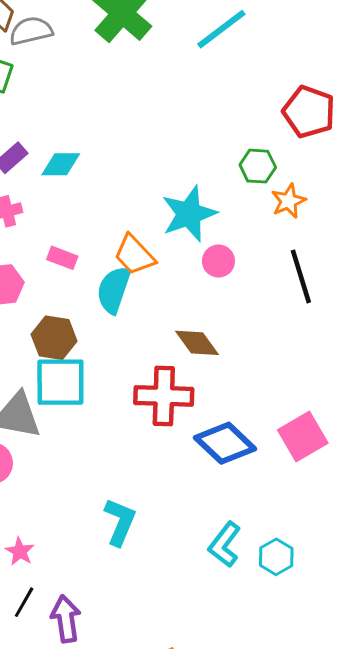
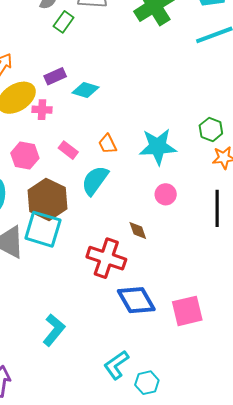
orange trapezoid: (134, 255) -> (108, 144), moved, size x0.7
pink circle: (218, 261) -> (166, 194), moved
brown hexagon: (54, 338) -> (47, 200), size x1.4
brown diamond: (197, 343) -> (138, 231), size x0.7

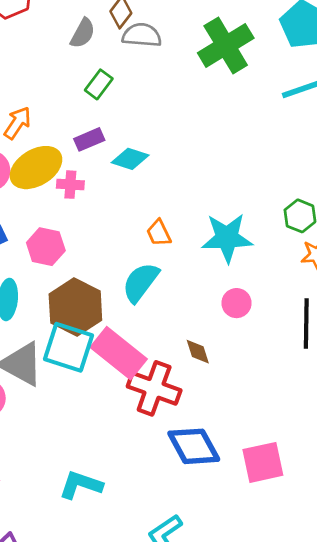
green rectangle: (64, 22) -> (99, 84), moved
pink rectangle: (68, 150) -> (119, 353), moved, size x2.0
cyan L-shape: (54, 330) -> (81, 485), turned -112

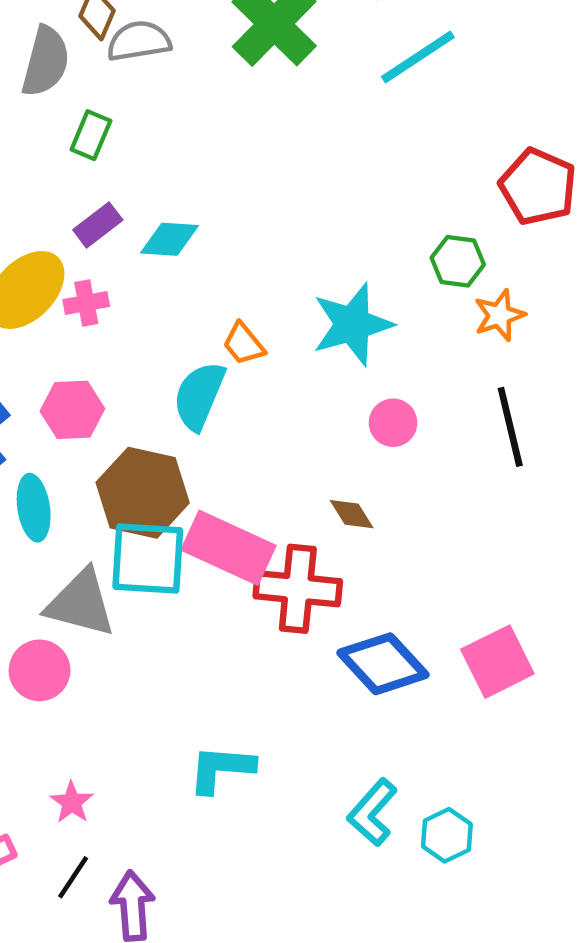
gray semicircle: (83, 33) -> (46, 61), size x1.4
cyan semicircle: (141, 282) -> (199, 396), moved

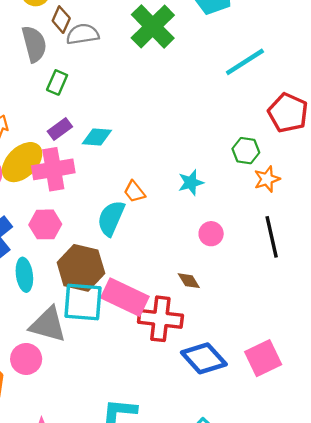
cyan line: (418, 57) -> (245, 62), moved
gray semicircle: (46, 61) -> (34, 44), turned -30
pink cross: (86, 303) -> (53, 169), size x1.8
cyan star: (352, 324) -> (191, 183), size x0.6

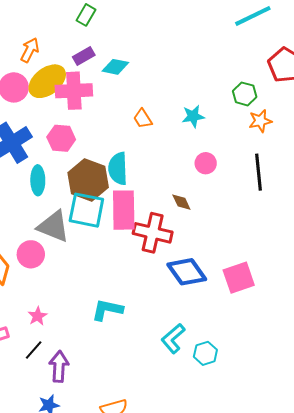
cyan semicircle: (111, 218) -> (118, 169), moved, turned -32
pink rectangle: (125, 297) -> (124, 210), turned 57

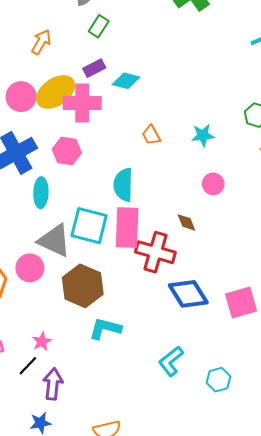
orange arrow: (30, 50) -> (41, 42), moved
brown hexagon: (88, 180) -> (83, 286), moved
pink star: (38, 316) -> (42, 341), moved
cyan hexagon: (205, 353) -> (218, 380), moved

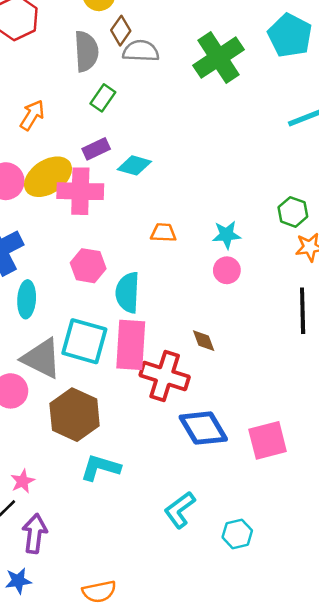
orange trapezoid: (151, 135) -> (163, 233), turned 120
pink hexagon: (67, 151) -> (88, 266), moved
pink circle: (213, 184) -> (227, 270), moved

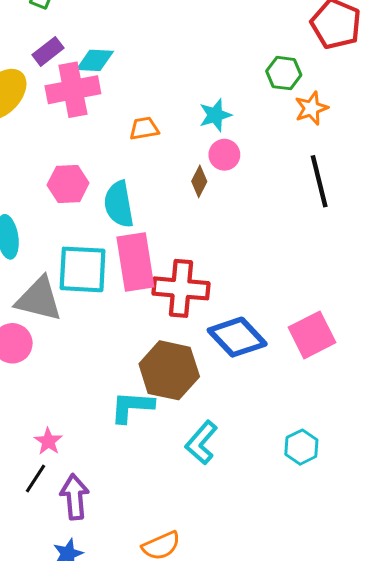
pink cross: (80, 191) -> (73, 90), moved
brown diamond: (204, 341) -> (199, 181), moved, turned 60
brown hexagon: (75, 415) -> (169, 370), moved
cyan L-shape: (180, 510) -> (201, 443), moved

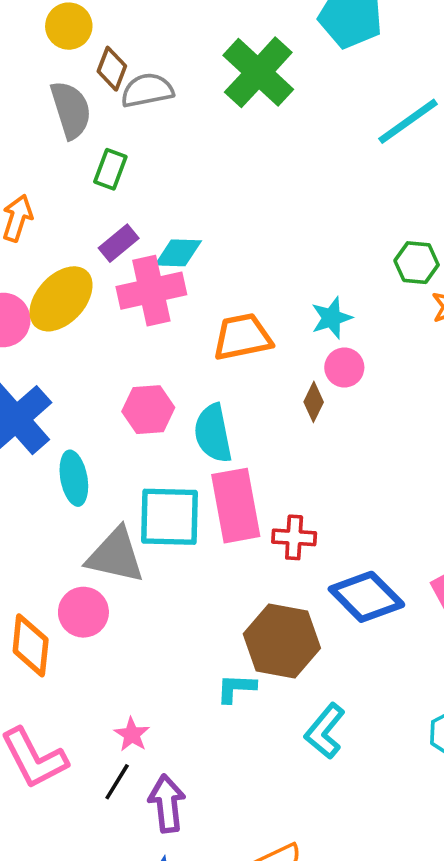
orange trapezoid: (144, 128) -> (242, 337), size x1.6
red cross: (181, 288) -> (294, 537), size x0.6
cyan L-shape: (132, 407) -> (236, 688), size x0.7

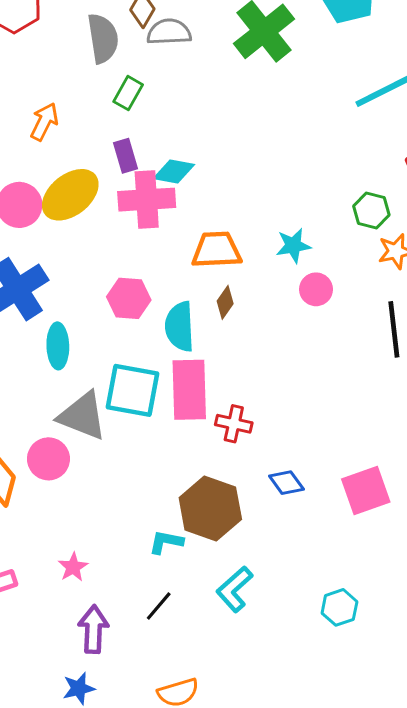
purple rectangle: (119, 243) -> (126, 156), turned -76
pink circle: (344, 367) -> (316, 289), moved
brown diamond: (314, 402) -> (225, 302), moved
blue diamond: (366, 597) -> (286, 483), size x0.6
black line: (117, 782) -> (159, 606), moved

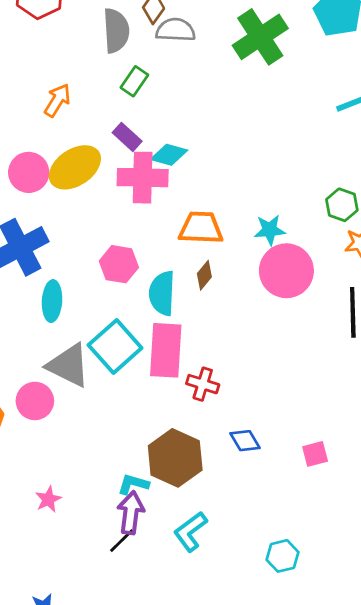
purple rectangle: (126, 156) -> (127, 137), turned -36
pink circle: (316, 289) -> (286, 271), size x1.8
cyan square: (133, 390) -> (115, 346), turned 33
pink square: (366, 491) -> (315, 454), size x0.6
purple arrow: (93, 629) -> (131, 513), moved

